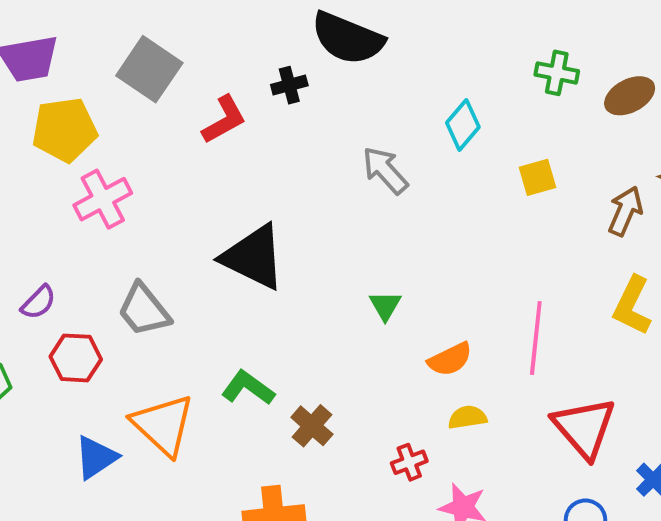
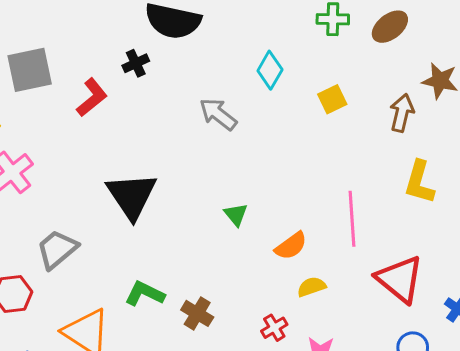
gray square: (149, 69) -> (30, 70), turned -36
black triangle: (253, 257) -> (132, 196), turned 40
gray trapezoid: (144, 310) -> (57, 249), turned 99

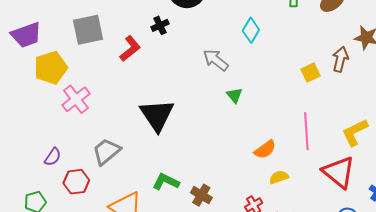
yellow square: (332, 99) -> (310, 72), moved
yellow L-shape: (419, 182) -> (355, 132), moved, turned 48
green triangle: (236, 215) -> (234, 95), moved

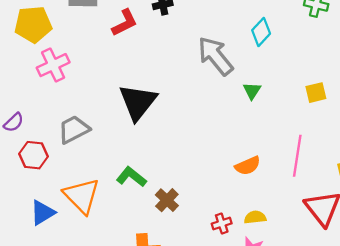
gray arrow: (216, 60) -> (215, 56), size x1.4
green triangle: (234, 95) -> (252, 91), moved
yellow semicircle: (279, 177) -> (255, 217), moved

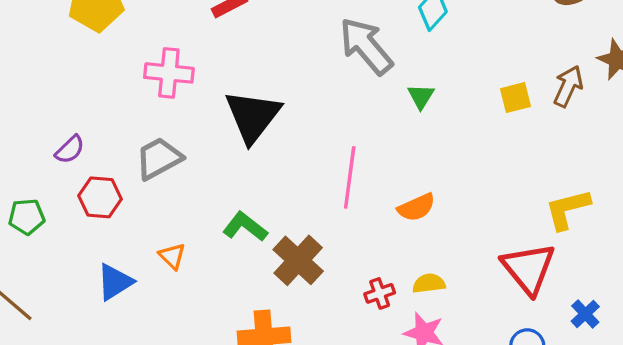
pink cross: (53, 65) -> (169, 73), moved, turned 32
pink line: (297, 156) -> (350, 177), moved
orange triangle: (82, 196) -> (172, 256), size x0.5
brown cross: (167, 200) -> (298, 260), size x1.4

